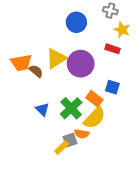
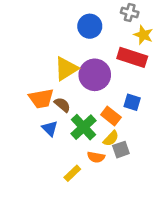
red rectangle: (112, 49) -> (132, 57), size x1.6
orange trapezoid: (21, 63) -> (41, 98), moved
brown semicircle: (36, 71) -> (62, 105), moved
yellow semicircle: (94, 118) -> (111, 138), size x0.6
gray square: (70, 140) -> (121, 150), moved

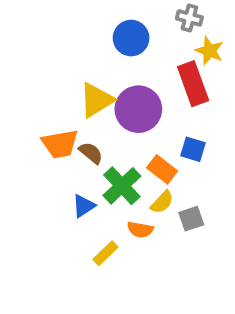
red rectangle: (132, 57) -> (193, 84), turned 52
blue triangle: (50, 128) -> (84, 206), moved, turned 42
gray square: (121, 150) -> (191, 219), moved

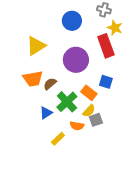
yellow triangle: (96, 100) -> (36, 46), moved
brown semicircle: (91, 153) -> (50, 84), turned -80
gray square: (191, 219) -> (96, 120), moved

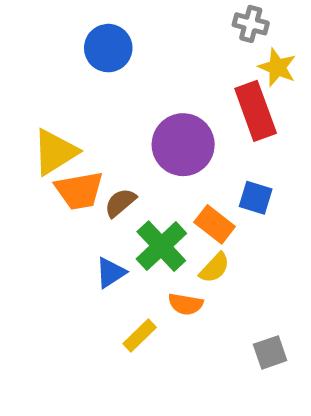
blue circle: (72, 21) -> (108, 48), moved
yellow triangle: (36, 46) -> (55, 152), moved
gray square: (96, 120) -> (270, 352), moved

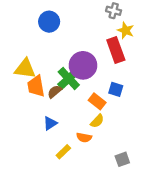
yellow triangle: (55, 152) -> (25, 69), turned 40
orange trapezoid: (79, 191) -> (36, 86), turned 90
green cross: (161, 246) -> (69, 78), moved

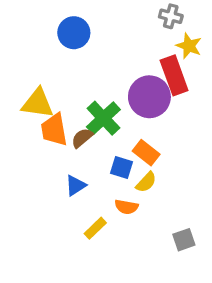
purple circle: (83, 65) -> (149, 97), moved
blue square: (116, 89) -> (121, 167), moved

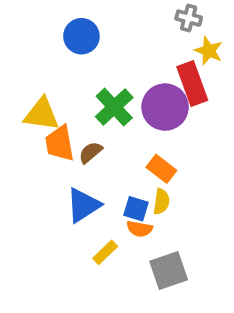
green cross: (103, 118) -> (114, 107), moved
blue square: (121, 167) -> (136, 209), moved
yellow semicircle: (146, 182) -> (161, 202), turned -35
blue triangle: (75, 185) -> (83, 205), size x1.5
gray square: (184, 240) -> (169, 271), moved, size x1.5

